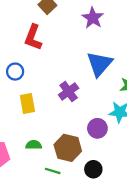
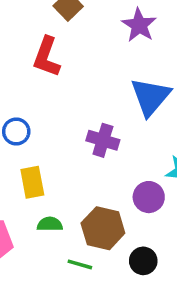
blue circle: (15, 72) -> (16, 132), moved
purple cross: (69, 91) -> (103, 140), turned -36
yellow rectangle: (27, 103) -> (32, 182), moved

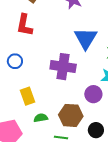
blue circle: (16, 132) -> (15, 61), moved
purple cross: (103, 140) -> (63, 67), size x1.4

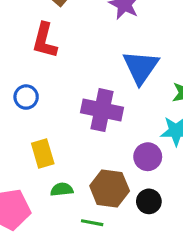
black circle: (96, 130) -> (149, 201), moved

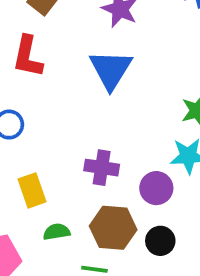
blue triangle: (141, 67) -> (111, 70), moved
purple cross: (102, 110) -> (102, 168), moved, size x0.7

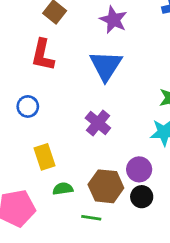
purple cross: (102, 168) -> (98, 123), moved, turned 30
purple circle: (156, 188) -> (139, 169), moved

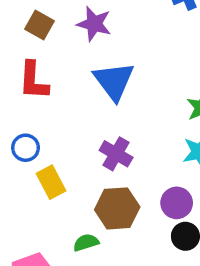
purple star: (113, 20) -> (94, 24), moved
yellow rectangle: (44, 157) -> (51, 182), moved
brown hexagon: (106, 186) -> (117, 208), moved

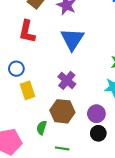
green semicircle: (86, 243) -> (42, 128), turned -64

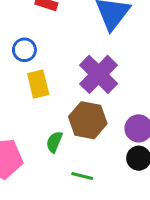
purple cross: (67, 80) -> (99, 74), size x1.4

